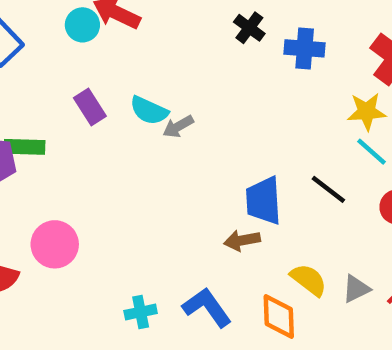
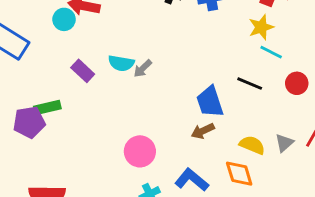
pink circle: (55, 244) -> (140, 151), moved

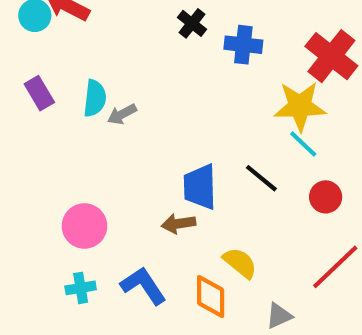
yellow star: (261, 27) -> (300, 106), size x1.4
cyan semicircle: (121, 63) -> (95, 98), turned -110
gray triangle: (284, 143) -> (279, 316), moved

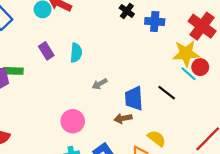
gray arrow: (122, 114) -> (100, 84), moved
red circle: (326, 197) -> (200, 67), moved

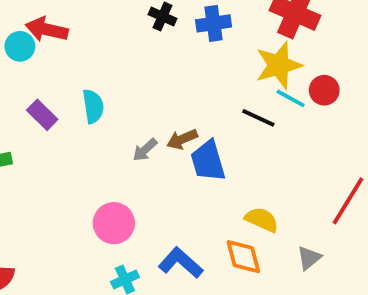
red circle: (200, 67) -> (324, 90), moved
black line: (167, 93) -> (258, 118), moved
brown arrow: (123, 118) -> (182, 139), moved

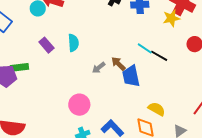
yellow star: (279, 65) -> (171, 18), moved, size x0.7
cyan line: (291, 98) -> (145, 48), moved
brown arrow: (182, 139) -> (118, 64), turned 63

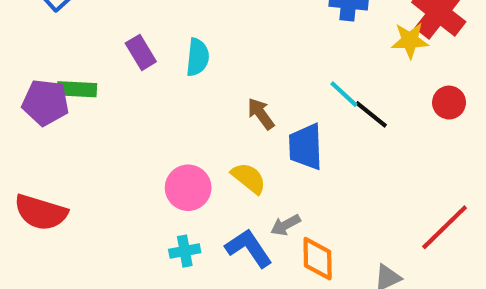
brown arrow: (118, 64) -> (261, 114), moved
gray arrow: (99, 68) -> (286, 225), moved
yellow semicircle: (157, 109) -> (249, 178), moved

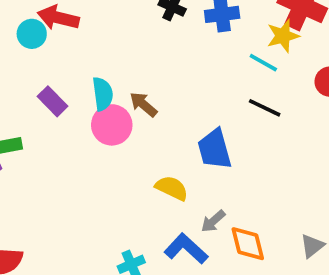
cyan line: (344, 94) -> (263, 63), moved
brown arrow: (261, 114) -> (143, 104), moved
pink circle: (188, 188) -> (112, 125), moved

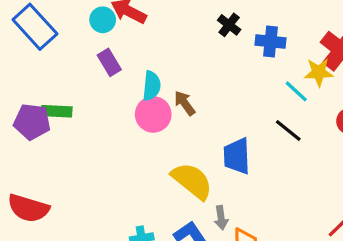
purple rectangle: (53, 101) -> (109, 62), moved
yellow semicircle: (172, 188) -> (192, 181), size x1.5
gray arrow: (213, 221) -> (221, 218), turned -70

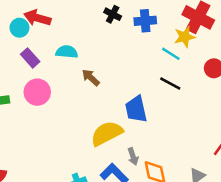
cyan semicircle: (152, 86) -> (67, 52), moved, turned -80
pink circle: (153, 114) -> (37, 92), moved
yellow semicircle: (192, 181) -> (107, 133), turned -56

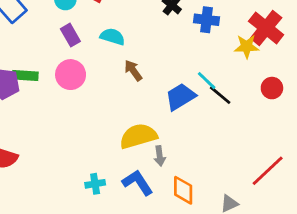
cyan line: (171, 54) -> (207, 81), moved
blue trapezoid: (136, 109) -> (180, 97), moved, turned 60
gray arrow: (133, 156) -> (160, 156), moved

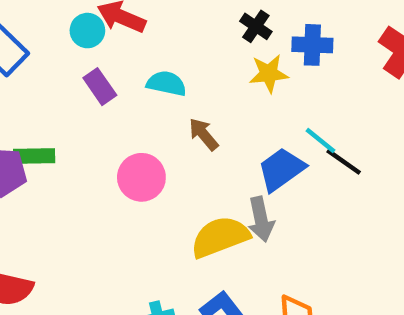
yellow star: (247, 46) -> (269, 74), moved
pink circle: (71, 75) -> (141, 177), moved
gray arrow: (160, 156) -> (261, 219), moved, size x1.4

